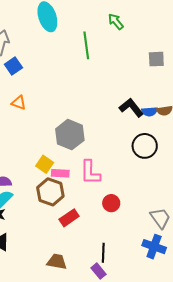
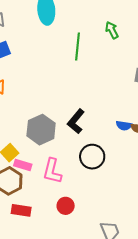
black L-shape: (131, 108) -> (76, 121), moved, turned -115
black circle: (145, 146) -> (92, 157), moved
red rectangle: (69, 218) -> (21, 210), turned 30

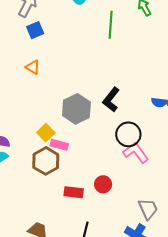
pink L-shape: (52, 171) -> (136, 153), moved, turned 132
red rectangle: (21, 210) -> (74, 192), moved

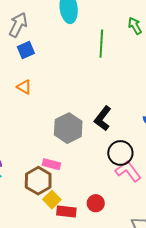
yellow square: (46, 133) -> (52, 200), moved

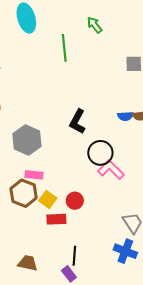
gray hexagon: (68, 128) -> (27, 140), moved
yellow square: (52, 200) -> (48, 199), moved
red circle: (96, 203) -> (75, 201), moved

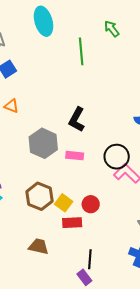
black L-shape: (77, 122) -> (77, 119), moved
pink rectangle: (34, 175) -> (75, 156), moved
brown trapezoid: (28, 263) -> (39, 246), moved

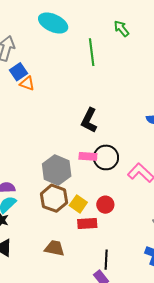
cyan ellipse: (44, 21) -> (53, 23), turned -48
orange triangle: (11, 106) -> (27, 83), moved
gray hexagon: (43, 143) -> (57, 170), moved
black circle: (117, 157) -> (106, 157), moved

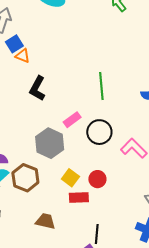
green line: (92, 52) -> (101, 86), moved
black L-shape: (89, 120) -> (37, 88), moved
pink rectangle: (88, 156) -> (72, 120), moved, turned -42
brown hexagon: (54, 198) -> (25, 178), moved

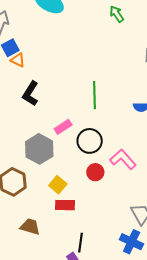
red circle: (97, 179) -> (95, 172), moved

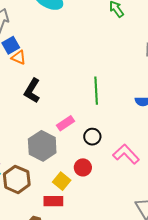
black circle: (90, 141) -> (92, 137), size x0.7
red circle: (95, 172) -> (83, 167), moved
red rectangle: (65, 205) -> (53, 201), moved

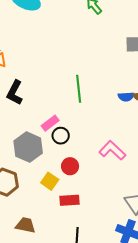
black circle: (92, 137) -> (61, 136), moved
red rectangle: (53, 201) -> (69, 200), moved

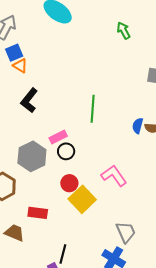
blue semicircle: (126, 97) -> (138, 126), turned 98
yellow square: (50, 181) -> (82, 199), moved, size x1.5
red rectangle: (69, 200) -> (38, 213), moved

